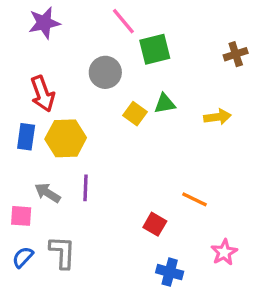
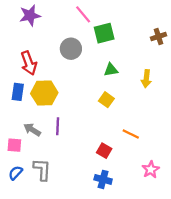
yellow square: (135, 114) -> (106, 100), moved
yellow arrow: (218, 117) -> (146, 79), turned 105
blue cross: (170, 272) -> (103, 179), moved

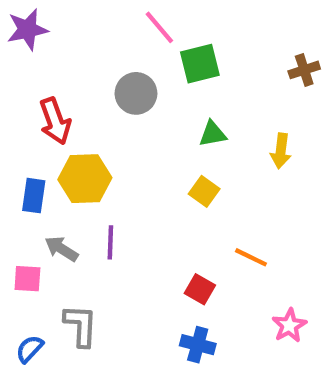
purple star: (30, 15) -> (27, 30), moved
blue rectangle: (18, 92) -> (34, 196), moved
blue semicircle: (16, 173) -> (30, 349), moved

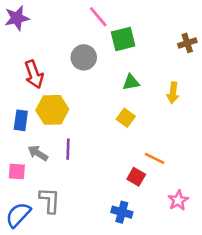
red square: (200, 289) -> (136, 177), moved
blue semicircle: (30, 349) -> (18, 215), size x1.5

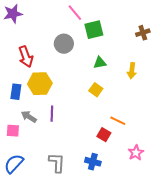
gray L-shape: (50, 200) -> (57, 163), moved

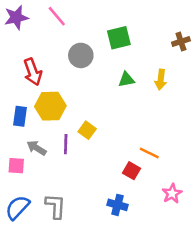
pink line: (75, 13) -> (57, 16), moved
yellow arrow: (132, 71) -> (161, 80), moved
yellow square: (96, 90) -> (87, 130), moved
gray L-shape: (57, 163) -> (55, 206), moved

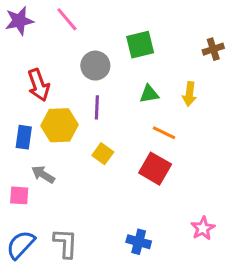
purple line: (66, 144) -> (97, 107), moved
orange line: (149, 153) -> (164, 133), moved
red square: (131, 171) -> (155, 169), moved, size x1.5

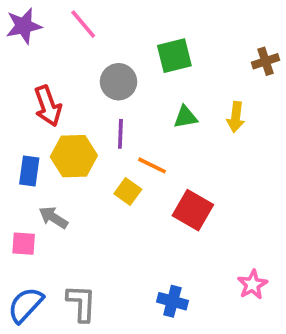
orange line: (164, 133) -> (152, 165), moved

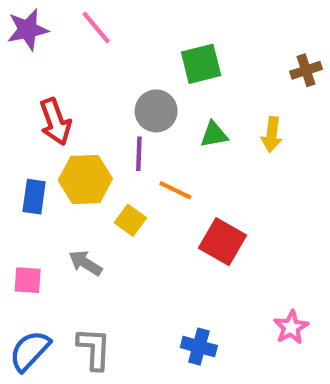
gray circle: (119, 82) -> (156, 111), moved
yellow square: (128, 191) -> (130, 220), moved
gray arrow: (53, 218) -> (85, 263), moved

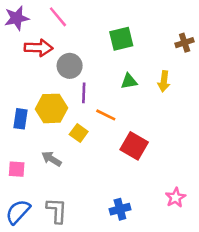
gray circle: (156, 111) -> (70, 66), moved
red arrow: (55, 122) -> (39, 48), moved, turned -68
blue cross: (199, 347) -> (120, 209), turned -30

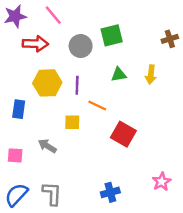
gray circle: (70, 66) -> (81, 46), moved
yellow hexagon: (52, 108) -> (47, 83), moved
yellow square: (79, 133) -> (72, 122), turned -35

